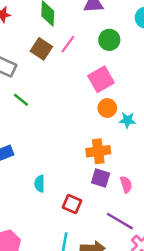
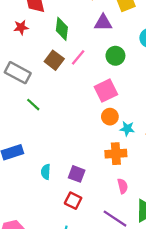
orange cross: (98, 151) -> (116, 154), moved
purple square: (101, 178) -> (77, 174), moved
cyan semicircle: (40, 184) -> (46, 172), moved

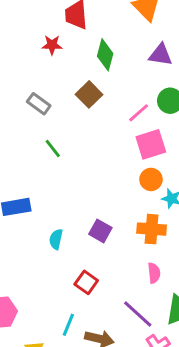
pink line: (78, 57) -> (139, 113), moved
gray rectangle: (18, 73) -> (39, 104), size x0.7
purple square: (77, 174) -> (100, 231), moved

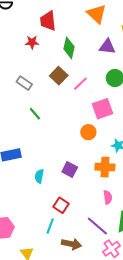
pink line: (139, 113) -> (80, 84), moved
orange circle: (151, 179) -> (88, 132), moved
cyan line: (68, 325) -> (50, 226), moved

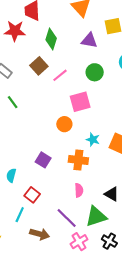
red star: (32, 42) -> (15, 31), size x1.5
cyan semicircle: (39, 176) -> (11, 175), moved

